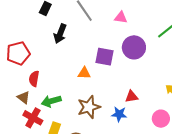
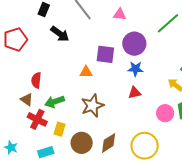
black arrow: (60, 34) -> (60, 34), turned -72
red pentagon: (18, 53) -> (15, 39), moved
blue star: (119, 114) -> (135, 69), moved

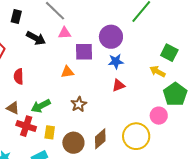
pink triangle: (120, 14) -> (65, 33), moved
red semicircle: (36, 80) -> (19, 76), moved
brown star: (92, 106) -> (79, 104), size x0.7
pink circle: (165, 113) -> (159, 116), moved

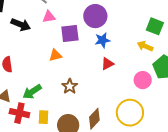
pink circle: (159, 116) -> (143, 80), moved

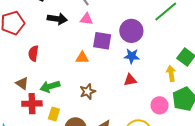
black arrow: (21, 25) -> (57, 19), turned -30
yellow arrow: (145, 46) -> (171, 73), turned 42
red cross: (19, 113) -> (32, 104), turned -30

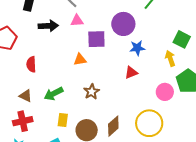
blue star: (132, 56) -> (137, 48), moved
red cross: (32, 104) -> (23, 121), moved

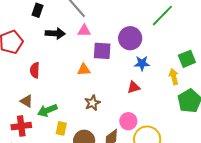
green square: (182, 39) -> (187, 59), turned 36
pink circle: (165, 92) -> (128, 121), moved
green arrow: (54, 94) -> (47, 110), moved

